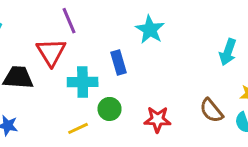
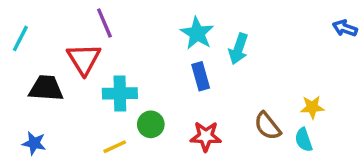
cyan arrow: (228, 52) -> (238, 49), moved
blue rectangle: (119, 63) -> (201, 76), moved

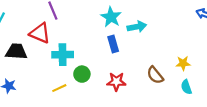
cyan arrow: (238, 49) -> (137, 27), turned -120
red triangle: (84, 59) -> (40, 33), turned -35
cyan semicircle: (304, 140) -> (186, 87), moved

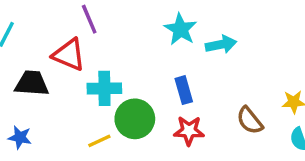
blue rectangle: (113, 44) -> (184, 90), moved
green circle: (82, 74) -> (135, 119), size x1.5

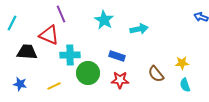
cyan star: (180, 29) -> (104, 20), moved
blue rectangle: (184, 90) -> (117, 56), turned -56
yellow line: (99, 141) -> (54, 86), moved

